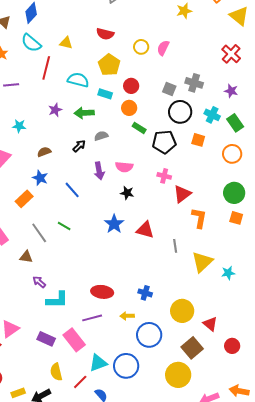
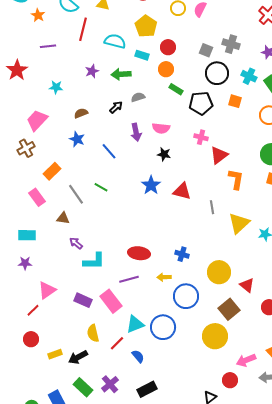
orange rectangle: (24, 199) -> (52, 171), moved

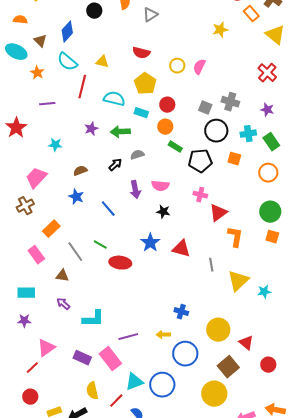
cyan cross: (249, 76) -> (248, 134), turned -35
purple arrow: (76, 243) -> (63, 304), moved
red ellipse: (139, 253) -> (120, 263), moved

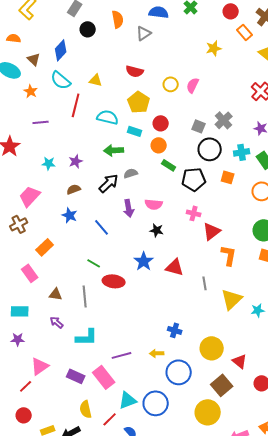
gray cross: (230, 102) -> (224, 120), turned 30
purple star: (91, 129) -> (76, 161), moved
black arrow: (115, 165) -> (109, 183), size x1.5
gray line: (75, 252) -> (85, 296), moved, turned 30

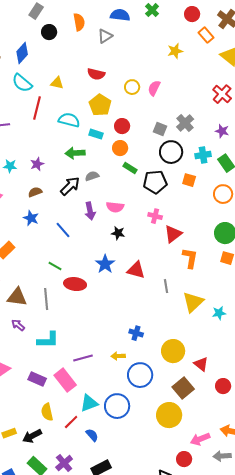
brown triangle: (56, 294) -> (17, 297), size x1.5

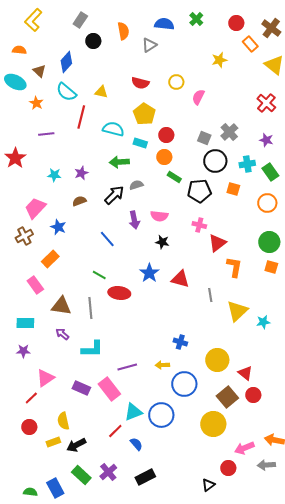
yellow circle: (132, 87) -> (176, 82), moved
blue star: (31, 218) -> (58, 227), moved
red circle: (223, 386) -> (253, 395), moved
yellow semicircle: (47, 412) -> (63, 421), moved

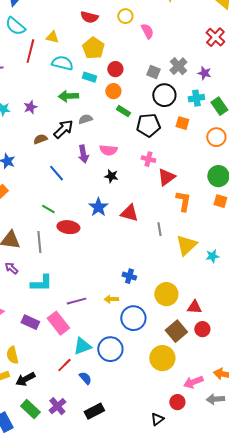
yellow triangle: (101, 92) -> (52, 37), moved
pink semicircle: (198, 97) -> (147, 31), turned 126
purple star: (266, 140) -> (204, 73), moved
brown semicircle: (79, 201) -> (40, 139), moved
red triangle: (245, 373) -> (194, 307), turned -35

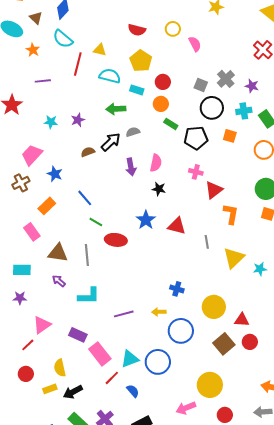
pink semicircle: (108, 150) -> (156, 163), turned -84
blue line: (56, 173) -> (85, 198), moved
pink rectangle: (58, 323) -> (100, 354), moved
yellow circle: (162, 358) -> (210, 385), moved
pink arrow: (193, 382) -> (186, 408), moved

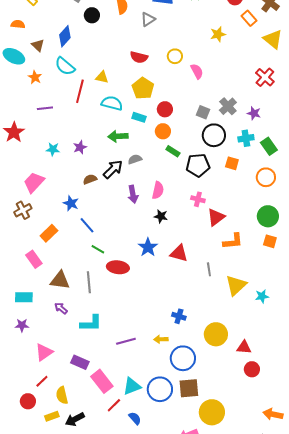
blue star: (55, 174) -> (71, 203), moved
orange L-shape: (231, 214) -> (233, 241), turned 75
brown square: (224, 344) -> (189, 388), moved, turned 35
red line: (28, 345) -> (42, 381), moved

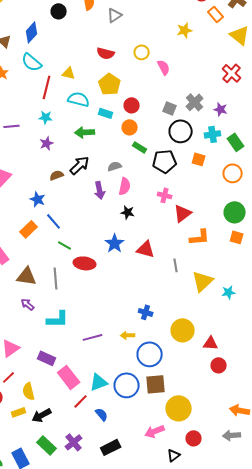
purple line: (45, 108) -> (12, 126), moved
cyan star: (53, 149) -> (46, 117), moved
gray semicircle: (135, 159) -> (115, 166), moved
orange rectangle: (49, 233) -> (29, 229), moved

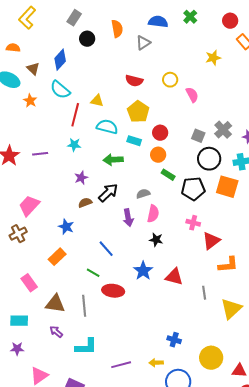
purple star: (47, 143) -> (81, 178), moved
orange square: (199, 159) -> (227, 187), size x1.6
blue line: (54, 221) -> (106, 249), moved

